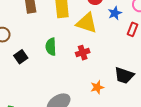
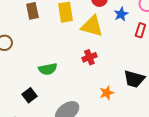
green semicircle: (51, 47) -> (48, 69), moved, turned -96
black square: (21, 57) -> (30, 95), moved

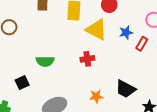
blue star: (121, 14) -> (126, 32), moved

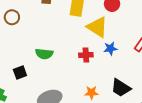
blue star: (126, 32) -> (110, 48), moved

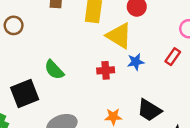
green semicircle: (44, 54) -> (54, 70), turned 42
black square: (20, 73) -> (25, 93), size x1.6

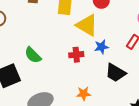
black trapezoid: (149, 110) -> (116, 73), moved

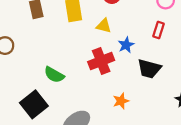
yellow triangle: (87, 25) -> (104, 26), size x0.6
red cross: (76, 55) -> (101, 61), size x1.5

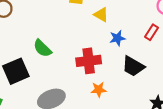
red cross: (101, 61) -> (89, 61), moved

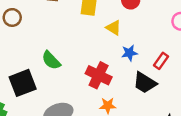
red rectangle: (152, 32) -> (161, 61), moved
red cross: (89, 61) -> (99, 75), turned 30

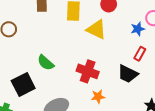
yellow triangle: (114, 28) -> (96, 29), size x1.5
blue star: (129, 53) -> (138, 29), moved

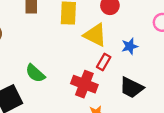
blue star: (138, 29) -> (130, 46), moved
red rectangle: (140, 54) -> (104, 62), moved

